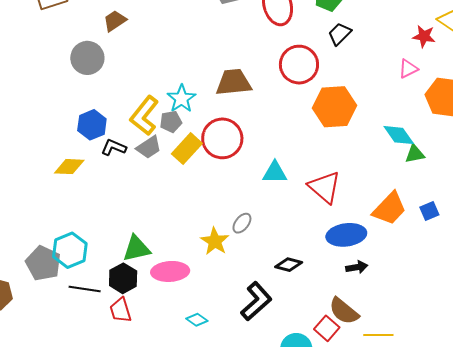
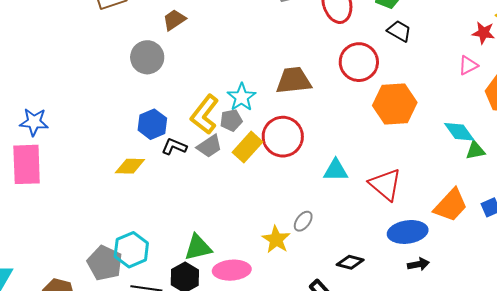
black trapezoid: (340, 34) -> (399, 31), turned 75

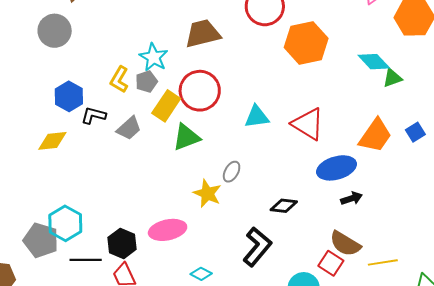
yellow L-shape: (205, 114) -> (119, 79), size x0.7
gray trapezoid: (209, 146) -> (129, 128), moved
green triangle: (198, 248) -> (186, 137), moved

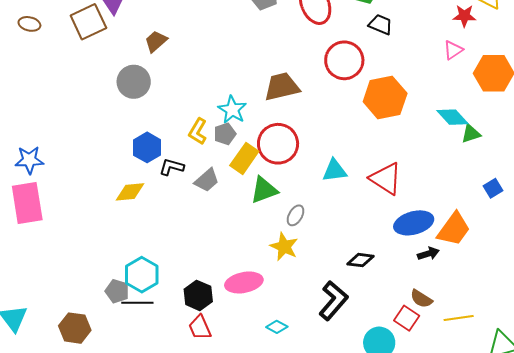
orange trapezoid: (375, 136) -> (454, 229), moved
gray ellipse: (232, 172) -> (296, 215), moved
gray pentagon: (41, 240) -> (117, 291), size x0.7
brown semicircle: (345, 244) -> (421, 299), size x0.7
black line: (86, 260) -> (137, 303), moved

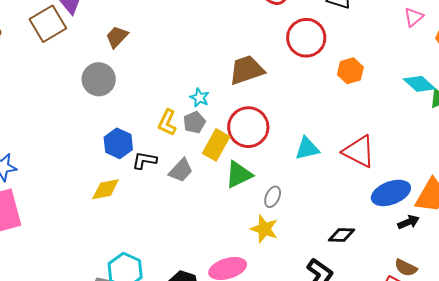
orange hexagon: (385, 97) -> (350, 71), size x0.6
cyan star: (232, 110) -> (199, 98), size x0.7

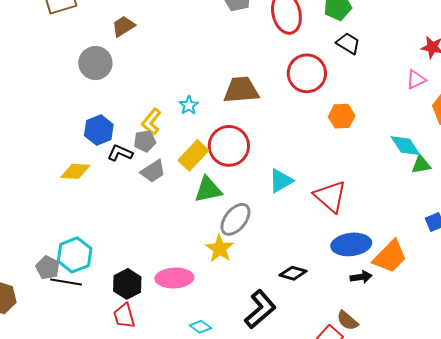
gray pentagon: (194, 122) -> (145, 141), moved
cyan triangle: (307, 148) -> (281, 181), turned -32
gray ellipse: (273, 197) -> (235, 219), size x1.6

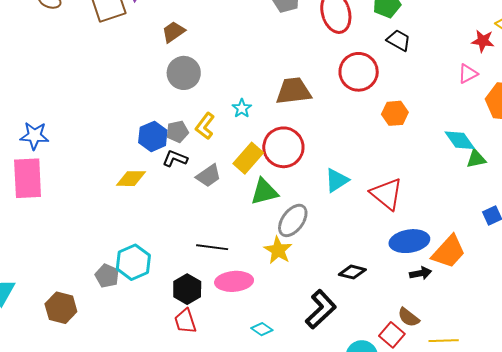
gray circle: (95, 63) -> (184, 73), moved
gray pentagon: (145, 141) -> (177, 132), moved
black line: (66, 282) -> (212, 247), moved

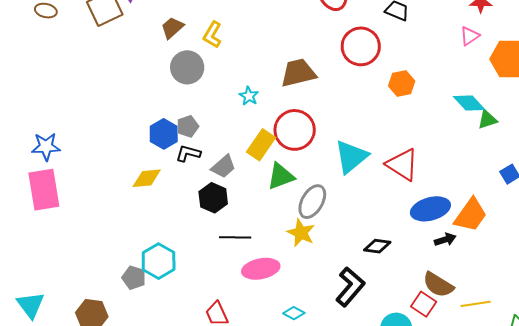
yellow L-shape: (205, 126) -> (212, 35), moved
cyan triangle: (337, 180) -> (351, 157), size x1.4
black hexagon: (187, 289) -> (213, 198), moved
brown semicircle: (409, 317) -> (438, 285), size x1.4

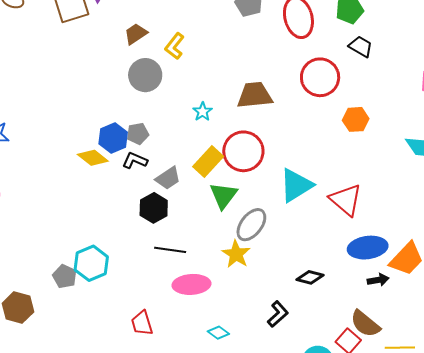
green triangle: (281, 176) -> (223, 195), turned -40
yellow diamond: (147, 178) -> (93, 158), moved, turned 36
black L-shape: (350, 287) -> (278, 314), size x0.7

